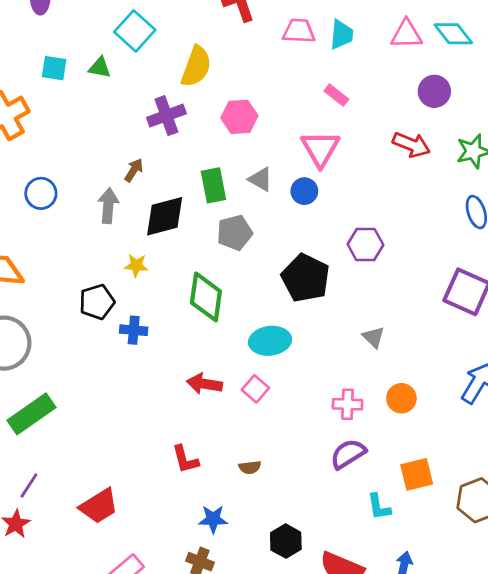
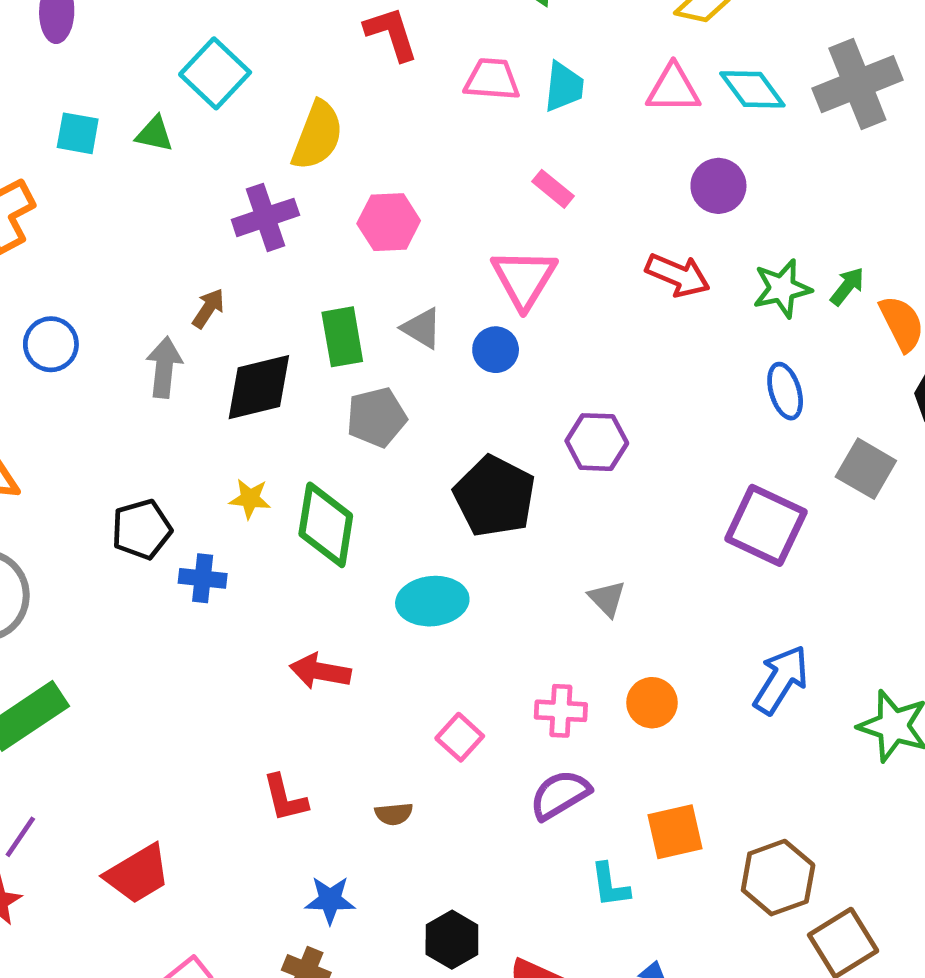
yellow star: (136, 265) -> (250, 499), moved
pink square: (255, 389) -> (460, 737), moved

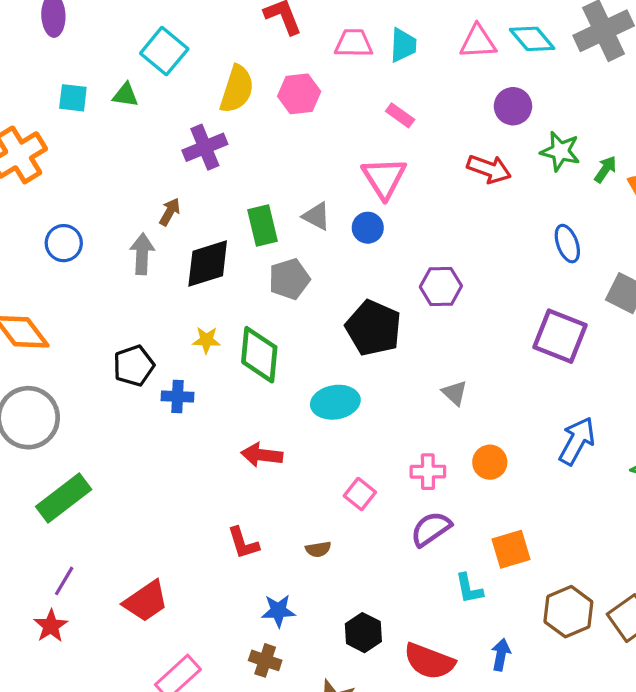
pink hexagon: (389, 222) -> (299, 94), moved
green star: (782, 288) -> (560, 151), moved, turned 30
brown hexagon: (778, 878) -> (568, 612), moved

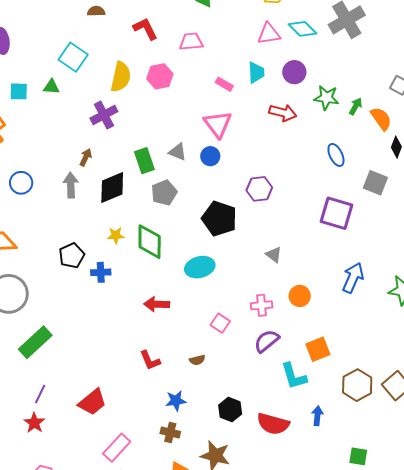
cyan trapezoid: (403, 45) -> (256, 72), moved
cyan L-shape: (469, 589) -> (294, 376), size x1.4

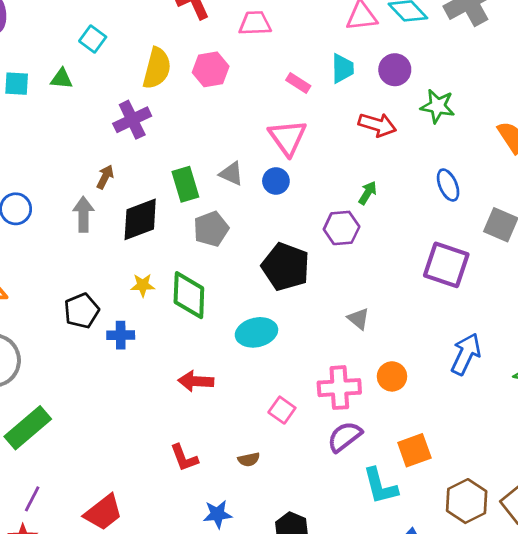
cyan square: (73, 57) -> (93, 39), size x0.7
green arrow: (356, 106) -> (368, 193), moved
pink cross: (262, 305) -> (339, 388), size x1.4

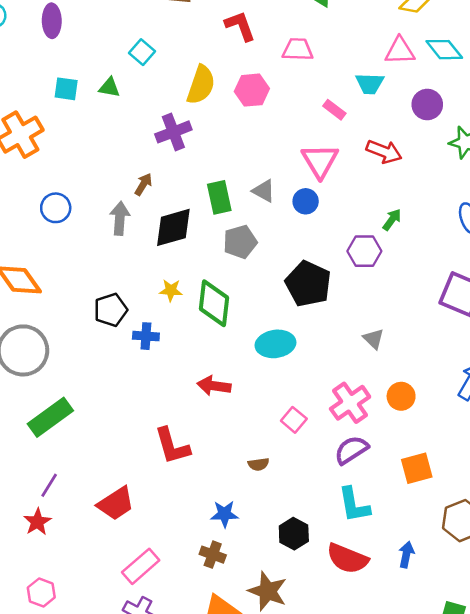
cyan trapezoid: (342, 68) -> (370, 84), moved, turned 88
red arrow: (377, 125) -> (384, 152), moved
pink cross: (339, 388) -> (350, 403), turned -36
red L-shape: (184, 458) -> (172, 446), moved, size x1.4
cyan L-shape: (380, 486) -> (354, 505), moved

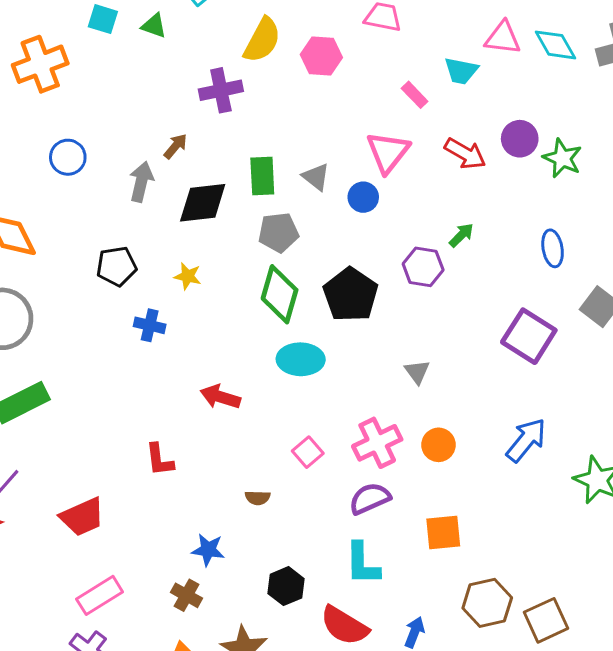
purple circle: (427, 104) -> (520, 139), moved
green diamond: (214, 303) -> (280, 294), moved
black pentagon: (111, 310) -> (117, 266), moved
red L-shape: (172, 446) -> (159, 460), size x0.7

